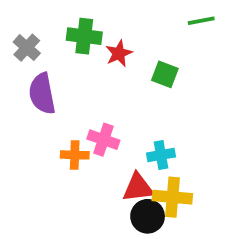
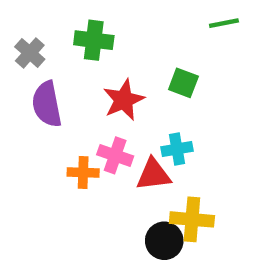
red star: (119, 53) -> (124, 100), moved, size x1.4
cyan cross: (161, 155) -> (177, 149), moved
red triangle: (138, 188) -> (154, 175), moved

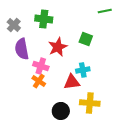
pink cross: (115, 155) -> (41, 66), moved
orange cross: (83, 172) -> (39, 81), turned 32
black circle: (164, 241) -> (61, 111), moved

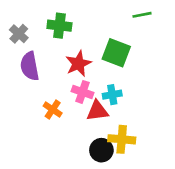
green square: (86, 39) -> (116, 53), size x1.5
pink cross: (41, 66) -> (82, 92), moved
black circle: (61, 111) -> (101, 150), moved

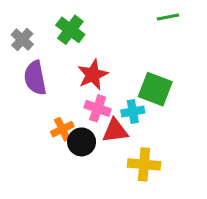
green cross: (59, 26) -> (70, 30), turned 30
green square: (116, 53) -> (155, 89), moved
orange cross: (53, 110) -> (62, 129), turned 30
black circle: (101, 150) -> (82, 142), moved

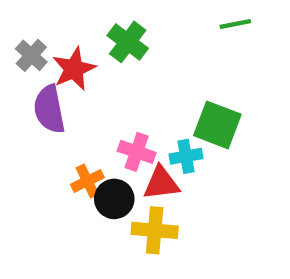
green cross: (70, 30) -> (128, 42), moved
red star: (93, 75) -> (74, 69), moved
yellow cross: (144, 164) -> (155, 230), moved

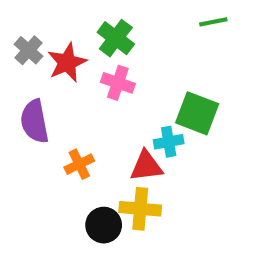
purple semicircle: (49, 109) -> (35, 121), moved
pink cross: (137, 152) -> (118, 83), moved
black circle: (114, 199) -> (104, 225), moved

